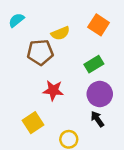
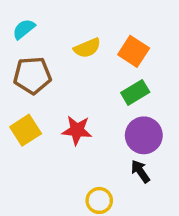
orange square: (99, 25) -> (134, 51), moved
brown pentagon: (40, 52) -> (32, 75), moved
yellow square: (33, 123) -> (26, 130), moved

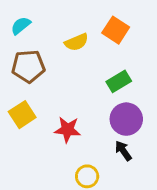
orange square: (134, 51) -> (116, 30), moved
red star: (77, 130) -> (67, 130), moved

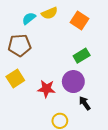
cyan semicircle: (21, 26) -> (29, 18), moved
yellow semicircle: (77, 42) -> (50, 13), moved
purple circle: (126, 119) -> (73, 82), moved

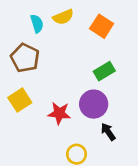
cyan semicircle: (29, 18) -> (37, 24), turned 112
brown pentagon: (20, 45) -> (25, 58), turned 30

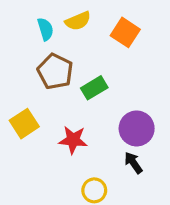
brown pentagon: (25, 58) -> (55, 71), moved
green rectangle: (104, 71) -> (94, 88), moved
purple circle: (94, 104) -> (137, 128), moved

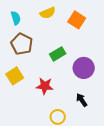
cyan semicircle: (45, 29) -> (16, 18), moved
brown pentagon: (55, 71) -> (22, 44), moved
purple circle: (137, 128) -> (84, 68), moved

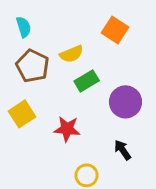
yellow semicircle: (48, 13) -> (72, 54), moved

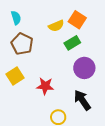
yellow semicircle: (72, 54) -> (56, 26), moved
green rectangle: (87, 81) -> (72, 43), moved
black arrow: (122, 150) -> (82, 100), size x1.5

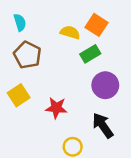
yellow semicircle: (56, 26) -> (70, 32), turned -140

